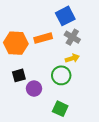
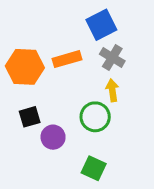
yellow arrow: (72, 58) -> (112, 90), turned -80

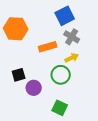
orange rectangle: (67, 59) -> (48, 47), moved
orange hexagon: (25, 67) -> (16, 29), moved
yellow arrow: (112, 90) -> (72, 58), turned 72

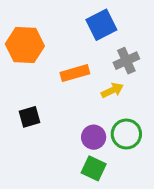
gray cross: (72, 37) -> (126, 61), moved, turned 35
green circle: (61, 75) -> (126, 134), moved
purple circle: (34, 88) -> (94, 137), moved

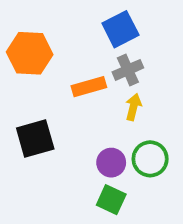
gray cross: (126, 61) -> (128, 70), moved
yellow arrow: (112, 90) -> (133, 107), turned -50
black square: (30, 117) -> (35, 138), size x1.5

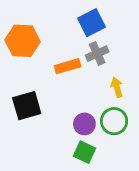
yellow arrow: (133, 107) -> (117, 87), moved, turned -30

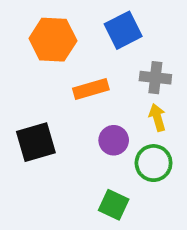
orange hexagon: (22, 41) -> (53, 40), moved
gray cross: (97, 54) -> (155, 78), moved, turned 30
purple circle: (84, 124) -> (114, 140), moved

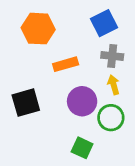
blue square: (123, 30) -> (104, 23), moved
purple circle: (114, 140) -> (82, 101), size x1.4

